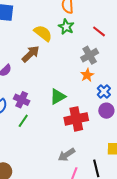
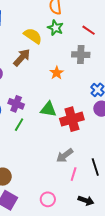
gray cross: (90, 55) -> (81, 55), turned 36
orange star: (87, 75) -> (57, 73), moved
green triangle: (58, 97) -> (48, 109), moved, turned 42

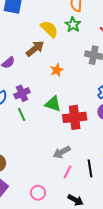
orange star: (57, 73) -> (57, 70), moved
purple cross: (16, 104) -> (22, 93), turned 35
green line: (19, 125) -> (22, 114), turned -64

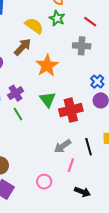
orange star: (57, 70) -> (47, 65), size x1.6
green triangle: (53, 104) -> (48, 99), turned 42
black line: (90, 168) -> (89, 147), moved
pink circle: (38, 193) -> (44, 182), moved

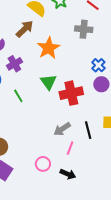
purple cross: (15, 93) -> (14, 64), moved
black arrow: (82, 192) -> (68, 174), moved

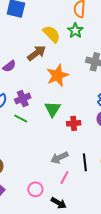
purple cross: (14, 64) -> (23, 99), moved
red cross: (71, 93) -> (74, 123), size x0.6
green line: (18, 96) -> (21, 118), turned -40

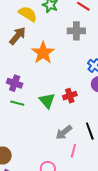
purple cross: (23, 99) -> (15, 83), turned -35
green triangle: (52, 109) -> (47, 101), moved

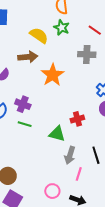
brown arrow: (18, 36) -> (28, 57), turned 42
green triangle: (47, 101) -> (57, 134), moved, turned -36
gray arrow: (64, 132) -> (70, 155), turned -36

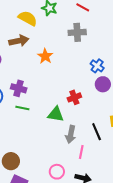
orange star: (53, 75) -> (45, 56), size x0.7

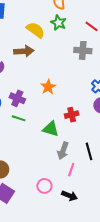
orange star: (45, 56) -> (48, 87), moved

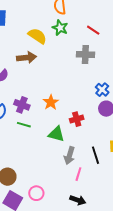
orange star: (48, 87) -> (51, 102), moved
pink circle: (44, 186) -> (36, 193), moved

